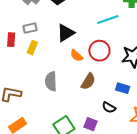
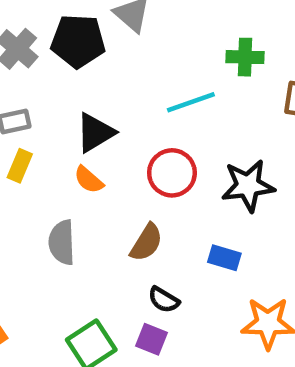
orange semicircle: (77, 56) -> (89, 180), moved
black semicircle: (109, 107) -> (164, 300), moved

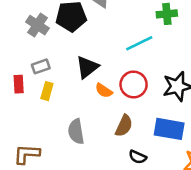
orange semicircle: (89, 180) -> (104, 91), moved
blue rectangle: (224, 258) -> (169, 129), size x1.6

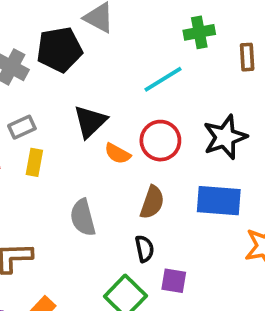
black semicircle: (138, 157) -> (144, 249), moved, turned -120

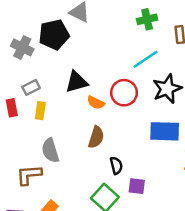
cyan line: (163, 79) -> (146, 59), moved
black triangle: (90, 121) -> (77, 82), turned 30
brown semicircle: (152, 202) -> (96, 137), moved
gray semicircle: (83, 218) -> (50, 150), moved

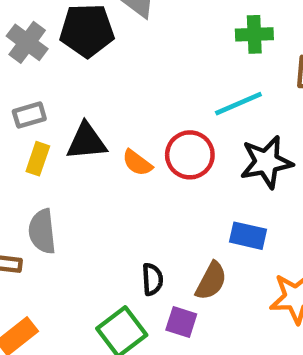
black triangle: (77, 82) -> (86, 141), moved
blue rectangle: (165, 131) -> (248, 236), size x0.7
brown semicircle: (96, 137) -> (211, 281), moved

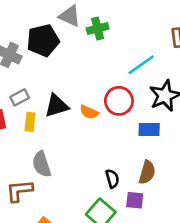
green cross: (254, 34) -> (98, 28), moved
blue rectangle: (248, 236) -> (149, 129), moved

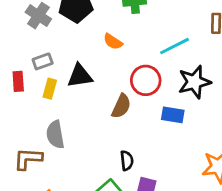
orange semicircle: (89, 112) -> (113, 42), moved
brown semicircle: (147, 172) -> (121, 106), moved

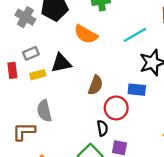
orange semicircle: (113, 42) -> (86, 34), size x1.5
red circle: (146, 80) -> (116, 108), moved
yellow rectangle: (50, 89) -> (38, 75), turned 63

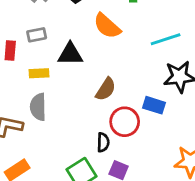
yellow rectangle: (38, 75) -> (39, 73), moved

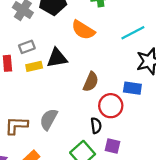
yellow rectangle: (39, 73) -> (34, 66), moved
gray semicircle: (38, 107) -> (49, 119), moved, turned 40

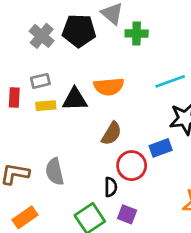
orange semicircle: (83, 30) -> (109, 87), moved, turned -45
blue rectangle: (132, 88) -> (161, 148), turned -36
gray semicircle: (49, 119) -> (55, 172), turned -50

